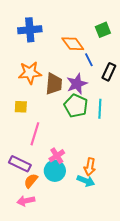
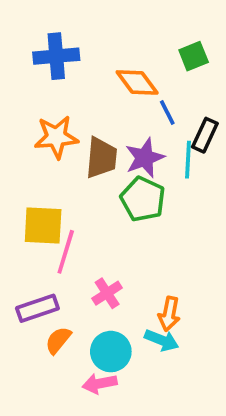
yellow square: (21, 107) -> (43, 225), moved, size x1.6
cyan line: (100, 109) -> (188, 160), moved
purple rectangle: (20, 164) -> (37, 308), turned -45
cyan circle: (55, 171) -> (111, 352), moved
pink arrow: (26, 201) -> (100, 383), moved

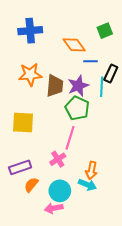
blue line: (167, 113) -> (90, 61), turned -64
pink line: (66, 252) -> (70, 138), moved

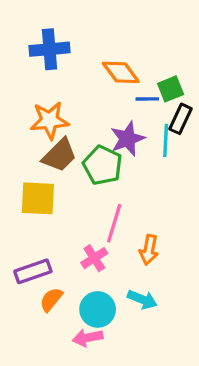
green square: (105, 31) -> (171, 89), moved
brown trapezoid: (55, 86) -> (59, 155), moved, turned 40
green pentagon: (77, 108) -> (103, 165), moved
orange arrow: (91, 170) -> (149, 250), moved

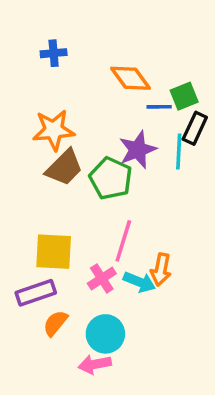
blue cross: (49, 49) -> (54, 53), size x0.6
yellow square: (38, 198) -> (54, 252), moved
cyan arrow: (142, 300) -> (139, 282), moved

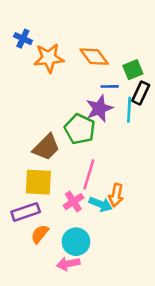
blue cross: (54, 53) -> (23, 39), moved, turned 30
blue line: (159, 107) -> (110, 86), moved
orange star: (54, 130) -> (49, 58), moved
brown trapezoid: (64, 168) -> (46, 147), moved

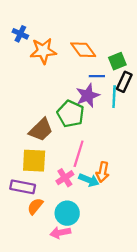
purple rectangle: (26, 212) -> (23, 187), turned 30

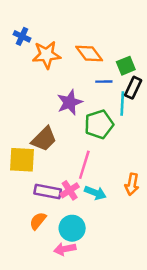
purple star: (88, 95) -> (70, 102), moved
green pentagon: (71, 114) -> (99, 124), moved, turned 30
yellow square: (34, 161) -> (22, 160), moved
orange arrow: (103, 172) -> (132, 184), moved
purple rectangle: (23, 187) -> (48, 192), moved

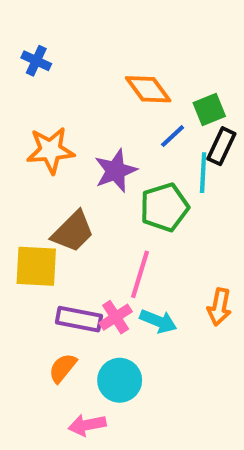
orange star: (46, 55) -> (50, 150), moved
blue line: (104, 82) -> (173, 136), turned -42
pink arrow: (65, 249) -> (87, 425), moved

